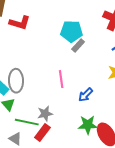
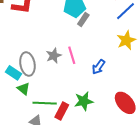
gray star: (45, 114) -> (54, 56), moved
green star: (88, 125) -> (84, 101), moved

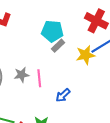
yellow star: (126, 40) -> (85, 55), moved

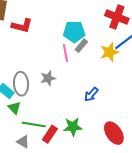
pink line: (39, 78) -> (65, 53), moved

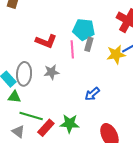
red L-shape: (22, 26) -> (46, 41), moved
gray rectangle: (81, 46) -> (89, 44), turned -32
green triangle: (14, 108) -> (14, 97), turned -48

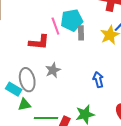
pink line: (72, 49) -> (55, 26), moved
blue arrow: (92, 94) -> (98, 80), turned 133

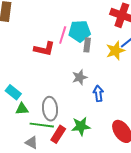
pink line: (55, 26) -> (63, 35), turned 30
gray star: (53, 70) -> (80, 77), moved
gray ellipse: (27, 80) -> (50, 109), moved

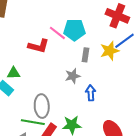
pink line: (63, 35) -> (57, 33), turned -72
gray rectangle: (87, 45) -> (86, 55), moved
green triangle: (22, 109) -> (14, 73), moved

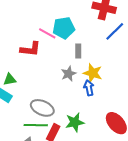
yellow star: (110, 51) -> (93, 73), moved, turned -30
gray ellipse: (42, 106) -> (42, 108), turned -55

